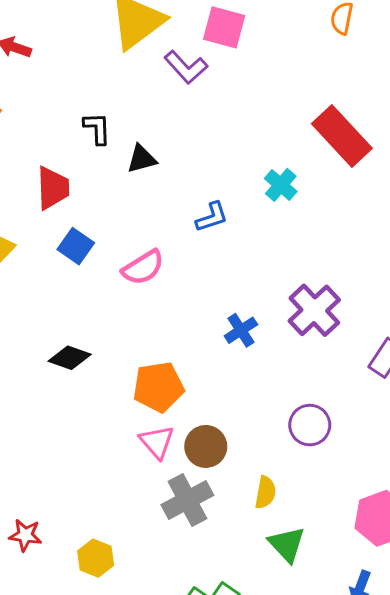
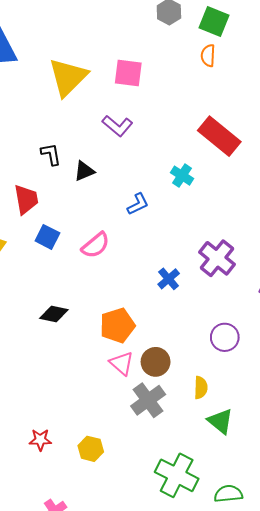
purple L-shape: (186, 67) -> (117, 126), moved

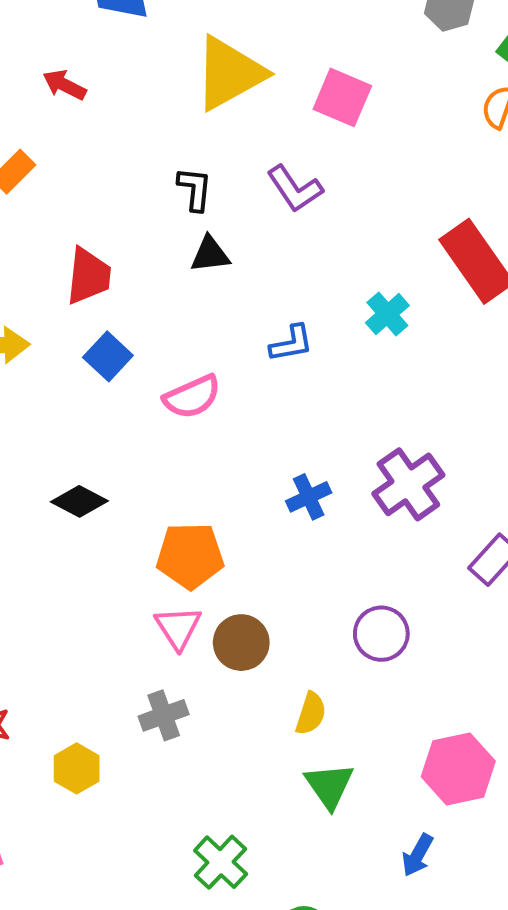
black L-shape: (51, 154) -> (195, 189), moved
gray cross: (148, 400) -> (164, 715), moved, size x0.7
green cross: (177, 475) -> (221, 862), size x0.7

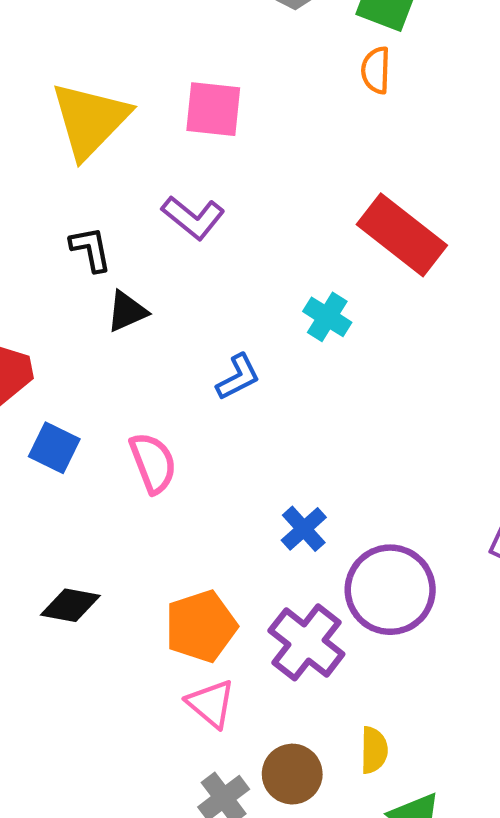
pink semicircle: (192, 397) -> (153, 463), turned -70
purple cross: (408, 484) -> (306, 642), moved
purple circle: (381, 634) -> (390, 590), moved, size x1.5
brown circle: (241, 643) -> (292, 774), moved

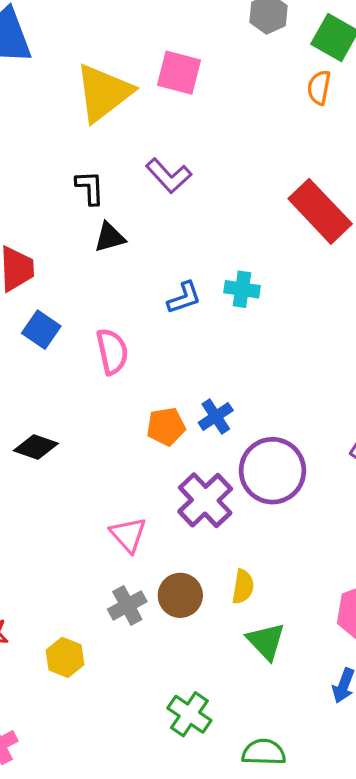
pink square: (213, 109) -> (179, 73), moved
cyan cross: (327, 317) -> (242, 289), moved, turned -32
orange pentagon: (201, 626) -> (166, 427), moved, size x0.7

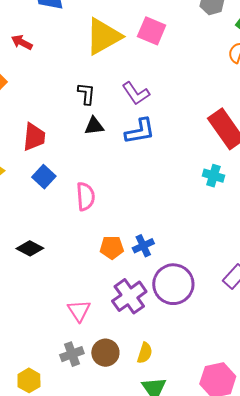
cyan cross: (242, 289) -> (213, 176), moved
blue L-shape: (184, 298) -> (140, 131), moved, size x1.4

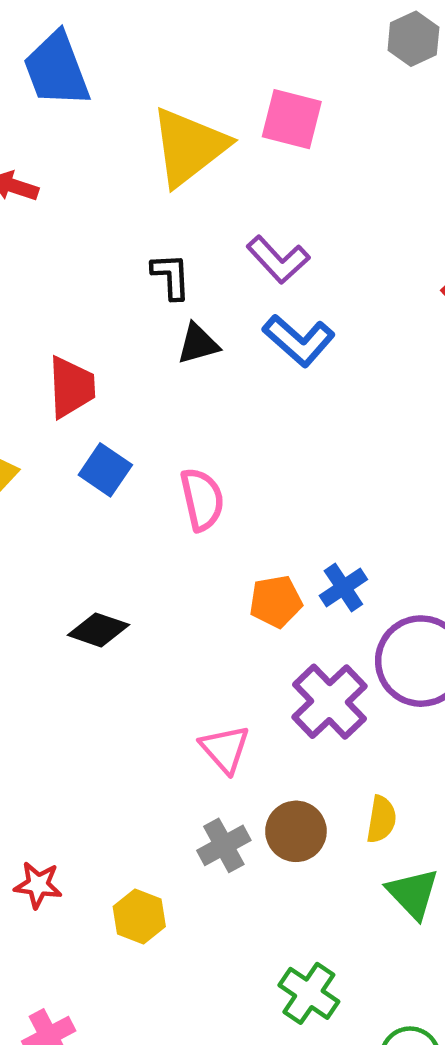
blue L-shape: (140, 131) -> (299, 340), turned 60

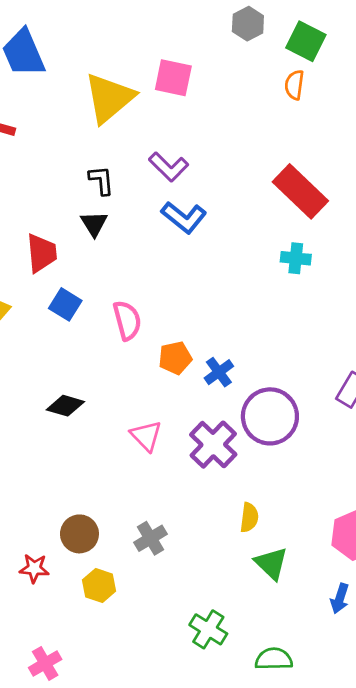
black triangle: (198, 344) -> (94, 224), moved, turned -44
orange pentagon: (276, 601) -> (175, 358), moved
pink triangle: (225, 749) -> (146, 436), moved
brown circle: (296, 831) -> (79, 534), moved

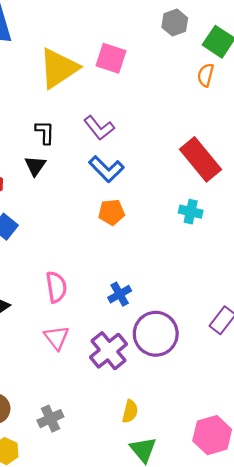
pink semicircle: (127, 320) -> (56, 287), moved
orange pentagon: (175, 358) -> (111, 212), moved

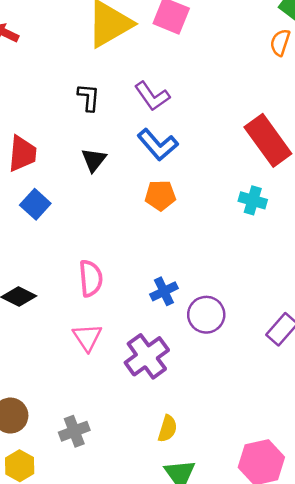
black triangle: (35, 166) -> (94, 160), moved
purple circle: (156, 334) -> (206, 315), moved, size x0.7

